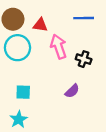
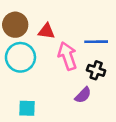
blue line: (84, 18) -> (96, 42), moved
purple semicircle: (72, 91) -> (83, 95), moved

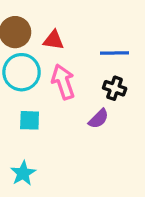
pink arrow: (67, 56) -> (63, 82), moved
cyan square: (27, 108) -> (30, 120), moved

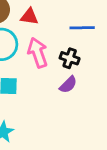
black cross: (115, 88) -> (70, 58), moved

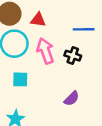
purple semicircle: (68, 85) -> (72, 99), moved

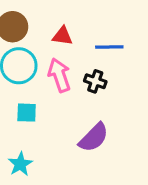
red triangle: (38, 20) -> (62, 36), moved
purple semicircle: (72, 99) -> (94, 138), size x1.5

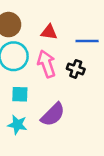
purple semicircle: (94, 138) -> (53, 115), moved
cyan star: (20, 164) -> (17, 125), moved, turned -30

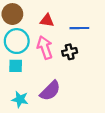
black cross: (76, 69) -> (70, 52), turned -32
cyan square: (20, 94) -> (16, 66), moved

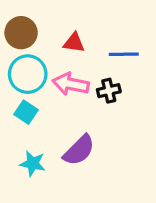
pink arrow: (45, 48) -> (71, 84), turned -60
cyan square: (16, 66) -> (26, 112), turned 32

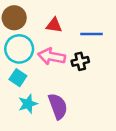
purple semicircle: (79, 150) -> (58, 106), turned -65
cyan star: (33, 164) -> (28, 104), moved, turned -30

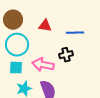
pink arrow: (52, 56) -> (43, 65), moved
cyan square: (18, 78) -> (16, 68), turned -32

